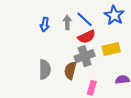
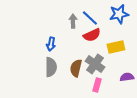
blue star: (114, 15) -> (119, 14), turned 30
blue arrow: (45, 24) -> (51, 44), moved
gray cross: (85, 56) -> (95, 64), moved, turned -36

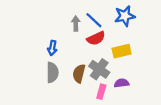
purple semicircle: (127, 77) -> (122, 83), moved

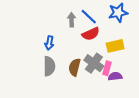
pink rectangle: (101, 92) -> (107, 68), moved

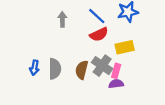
gray arrow: (72, 20) -> (62, 19), moved
blue arrow: (49, 43) -> (34, 68), moved
purple semicircle: (115, 76) -> (116, 84), moved

